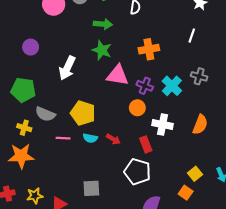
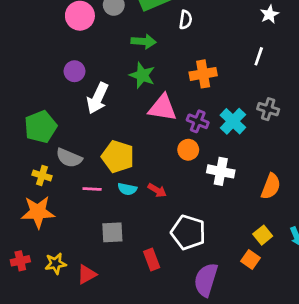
purple circle: (31, 47) -> (74, 71), moved
green pentagon: (23, 90) -> (41, 127), turned -30
orange semicircle: (200, 125) -> (271, 186), moved
red rectangle: (146, 144) -> (152, 259), moved
gray square: (91, 188) -> (112, 232), moved

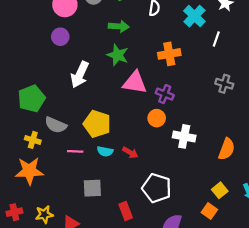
purple circle: (74, 71) -> (60, 37), moved
cyan cross: (233, 121) -> (194, 16), moved

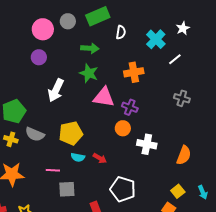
white line: (216, 39) -> (175, 59), turned 32
yellow pentagon: (97, 124) -> (71, 133), turned -30
yellow cross: (33, 140) -> (11, 139), moved
pink line: (75, 151) -> (53, 170), moved

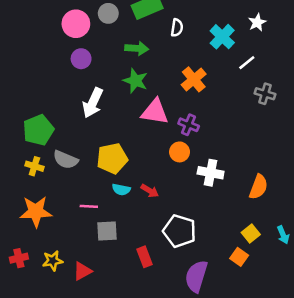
purple circle: (39, 57) -> (81, 59), moved
orange cross: (134, 72) -> (194, 79), turned -30
gray cross: (182, 98) -> (265, 94), moved

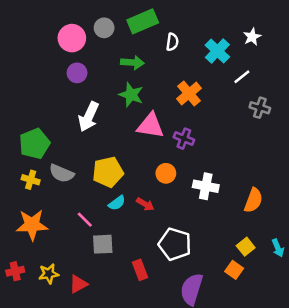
orange circle: (179, 152) -> (166, 173), moved
cyan semicircle: (121, 190) -> (117, 203), turned -48
pink line: (89, 206) -> (85, 220), turned 42

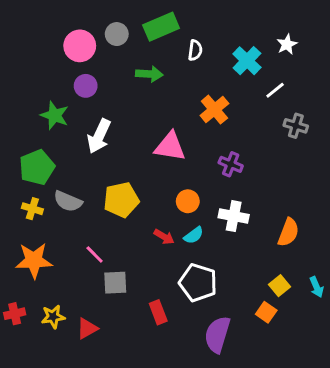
green star: (131, 95) -> (55, 115), moved
purple cross: (184, 139) -> (231, 164), moved
cyan semicircle: (117, 203) -> (194, 235), moved

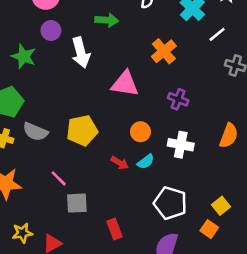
white arrow: (99, 136) -> (81, 53), moved, turned -40
orange semicircle: (288, 232) -> (229, 136), moved
white pentagon: (198, 283) -> (170, 203), moved

